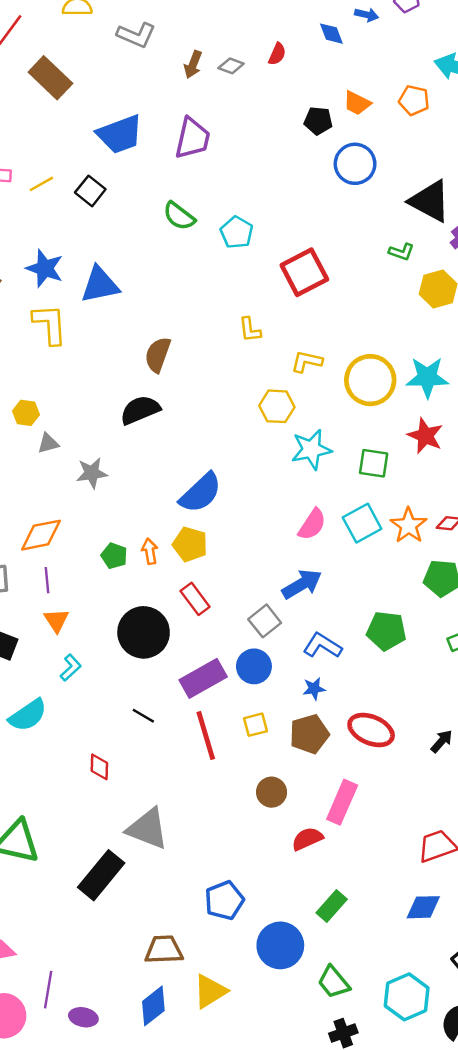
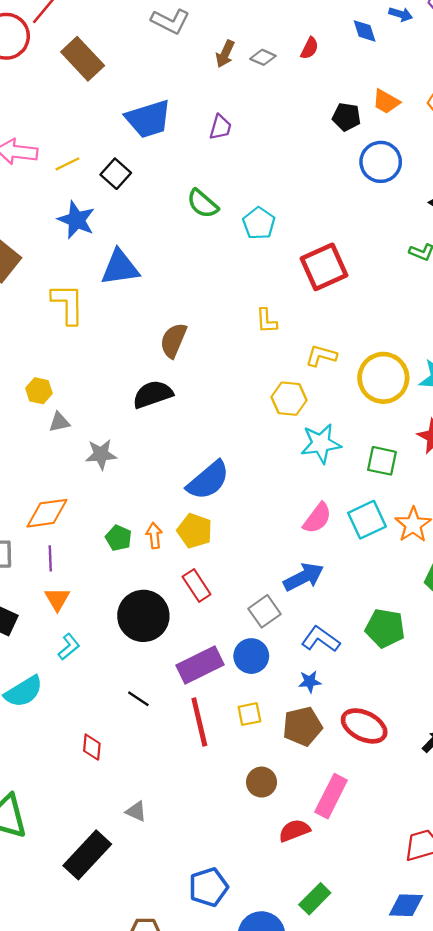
purple trapezoid: (193, 138) -> (220, 127), size x0.6
blue star: (45, 268) -> (76, 220), moved
gray triangle: (148, 829) -> (136, 811), size x0.5

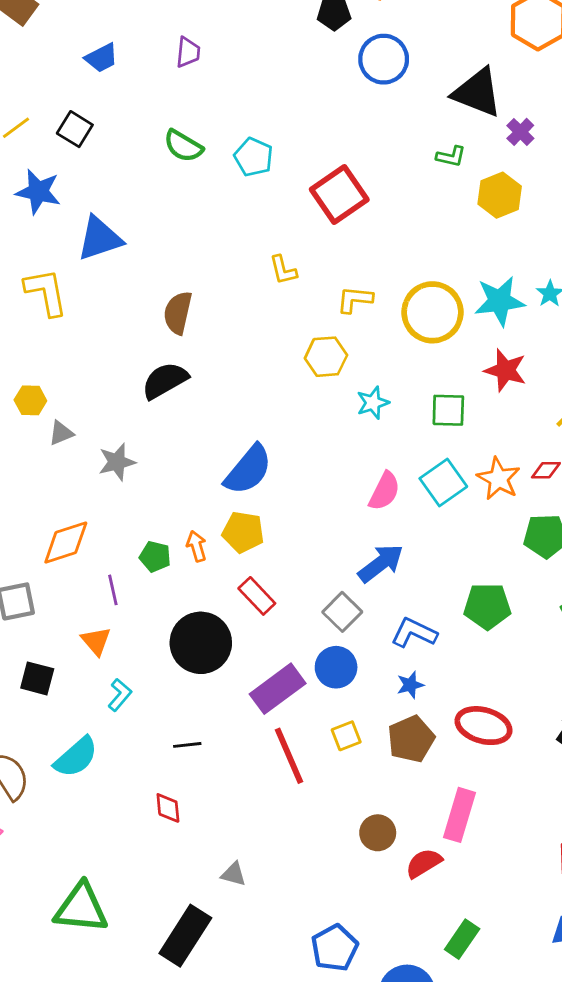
blue trapezoid: (148, 119) -> (102, 58), size x0.6
cyan star: (321, 443) -> (373, 403), size x0.7
purple line: (50, 558) -> (113, 590), moved
black line: (138, 699) -> (187, 745), moved, turned -30
brown circle: (262, 782) -> (378, 833), moved

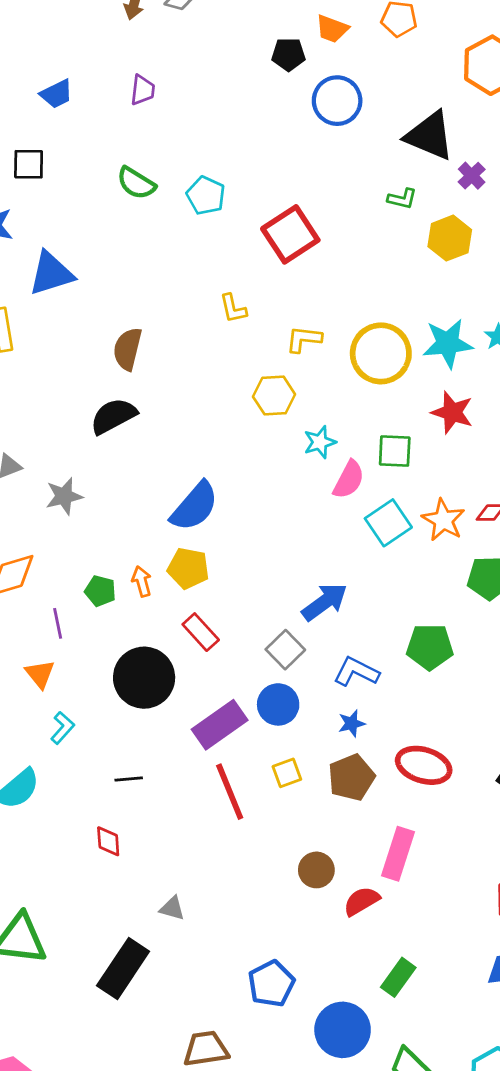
black square: (75, 129) -> (29, 164), turned -32
pink semicircle: (384, 491) -> (349, 480), moved

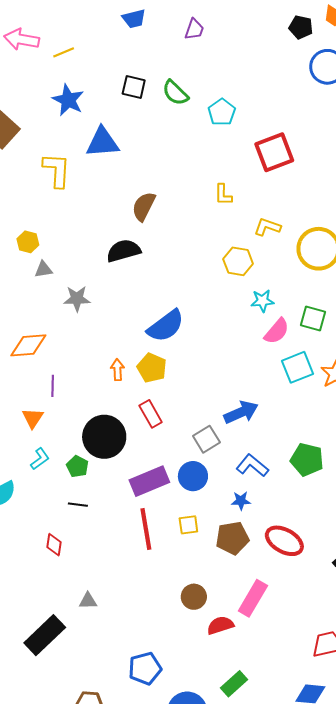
black square: (29, 164) -> (134, 87), moved
green pentagon: (100, 591) -> (77, 466), moved
gray triangle: (172, 908) -> (88, 601), turned -30

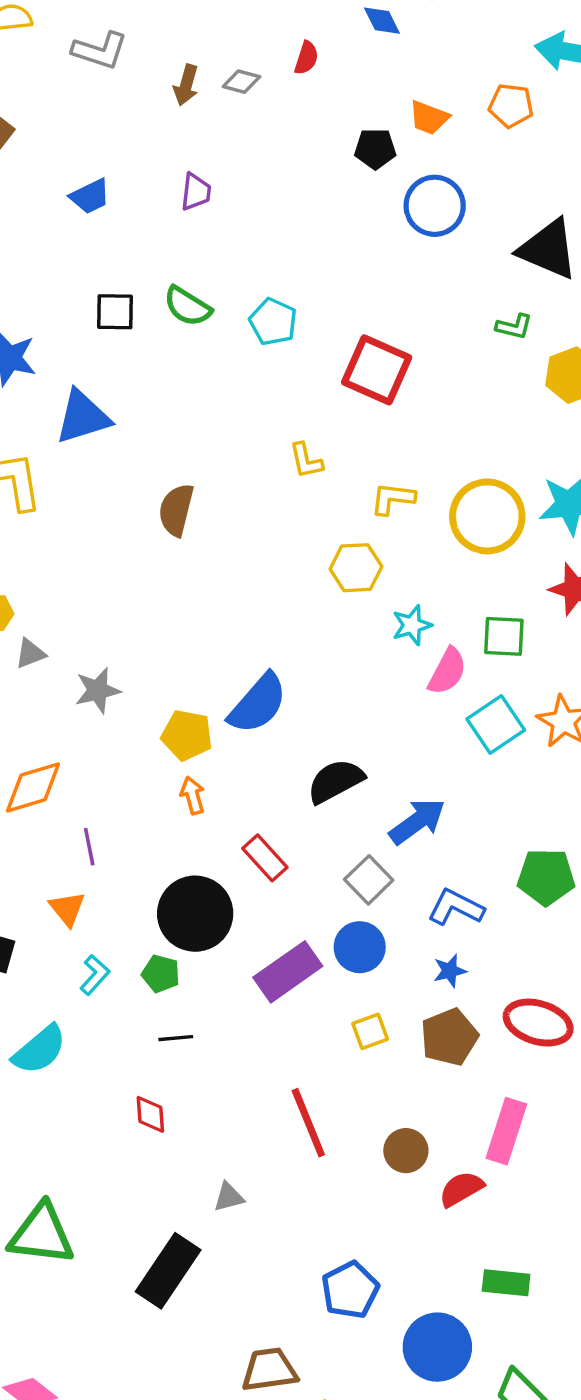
red square: (274, 152) -> (377, 370), turned -33
black semicircle: (124, 251) -> (335, 781), moved
yellow pentagon: (152, 368) -> (187, 735), moved
red line: (146, 529) -> (308, 1123), moved
green rectangle: (234, 684) -> (506, 1283), turned 60

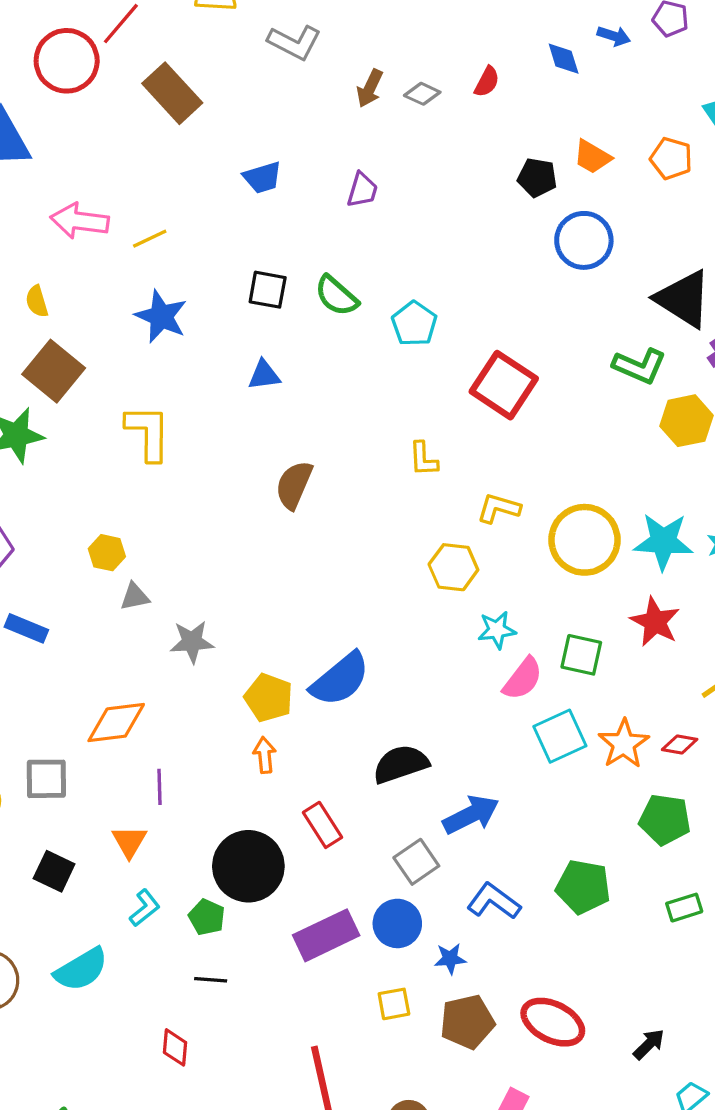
green L-shape: (514, 327) -> (639, 366), size x1.5
blue triangle: (83, 417) -> (264, 375), moved, size x0.6
blue star: (450, 971) -> (450, 959), moved

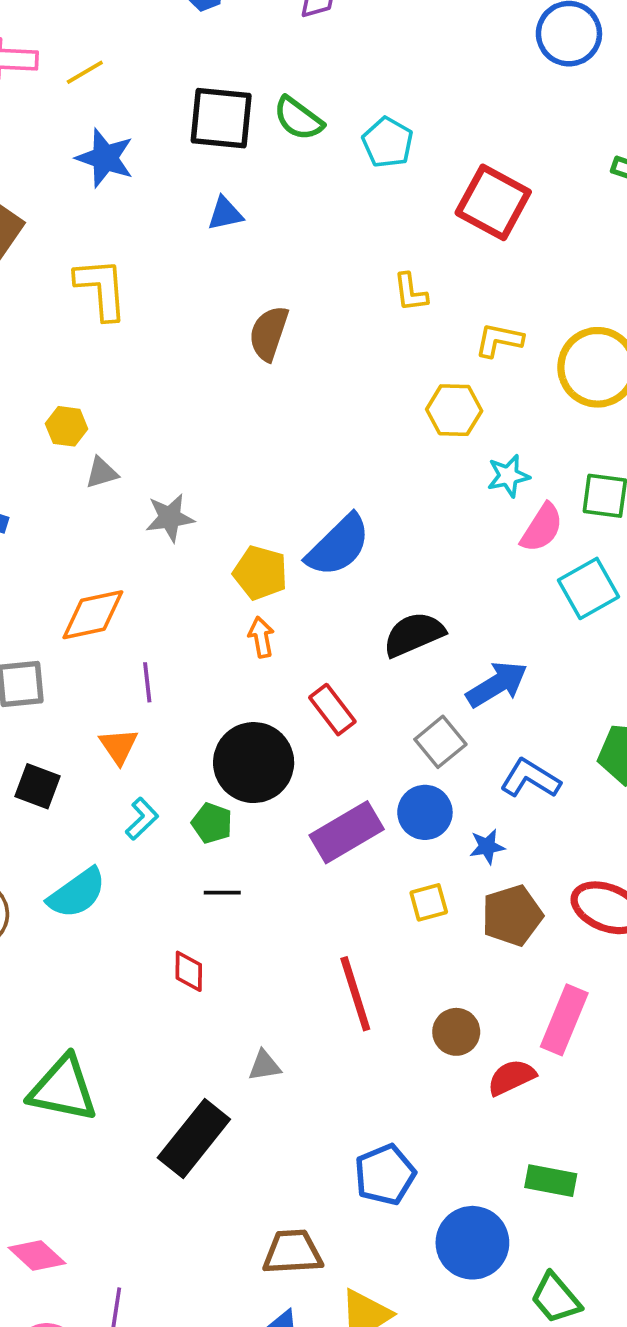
black square: (268, 290) -> (221, 118), size x1.5

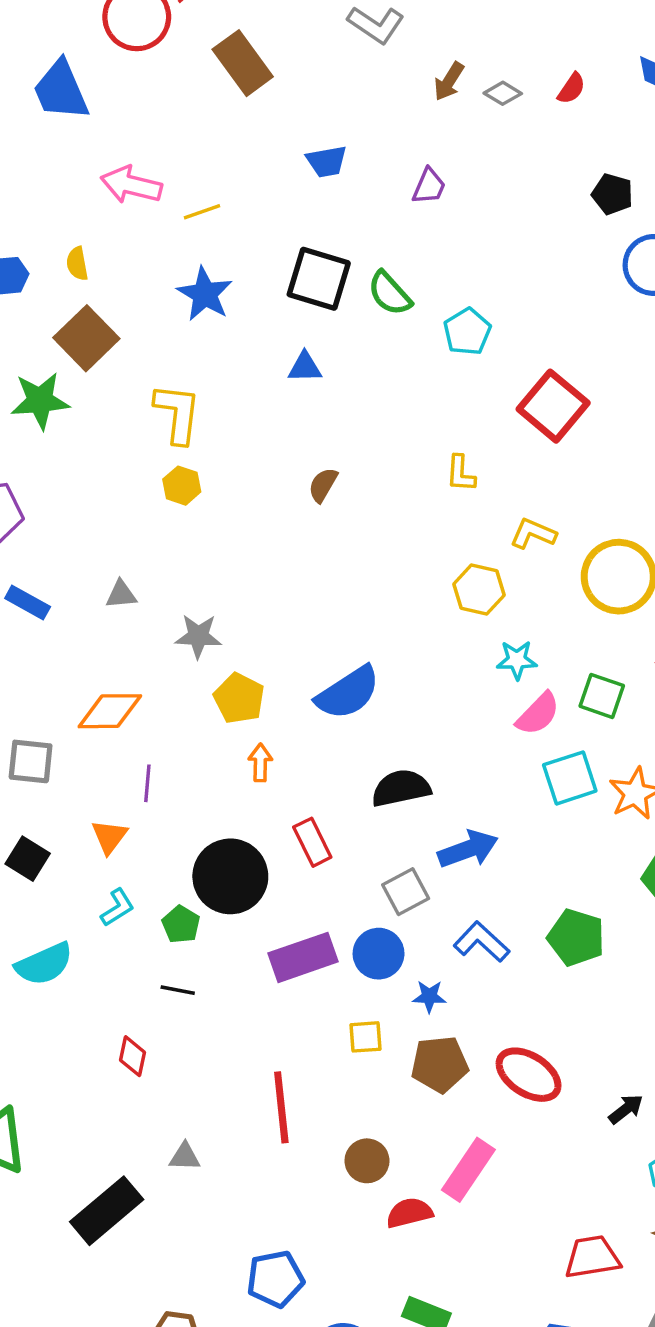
brown semicircle: (269, 333) -> (323, 485), size x0.7
yellow hexagon: (67, 426) -> (182, 486), moved
gray triangle: (102, 473) -> (121, 595), moved
yellow pentagon: (260, 573) -> (239, 698), moved

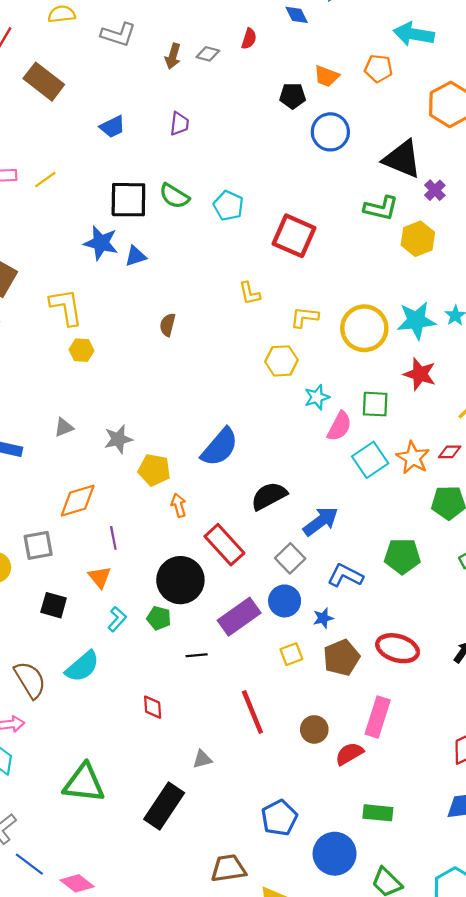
blue star: (205, 294) -> (101, 243), moved
red rectangle: (312, 842) -> (224, 545), size x1.4
black line: (178, 990) -> (197, 655), moved

